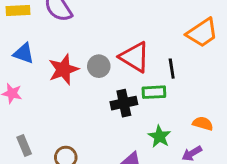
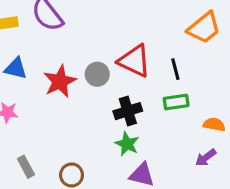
green rectangle: (154, 92) -> (176, 102), moved
green star: (159, 136) -> (127, 144), moved

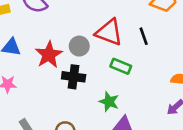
green rectangle: (176, 102) -> (121, 66), moved, turned 36
black cross: (128, 111) -> (74, 77), moved, turned 30

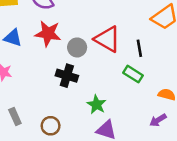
red star: (49, 55) -> (48, 33), moved, turned 30
green rectangle: (121, 66) -> (133, 74), moved

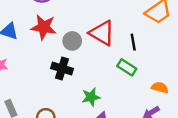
green star: (97, 105) -> (91, 97), turned 30

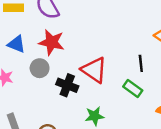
red triangle: (102, 33) -> (94, 70), moved
gray circle: (72, 41) -> (40, 68), moved

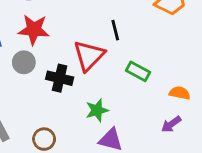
black line: (141, 63) -> (115, 30), moved
red triangle: (94, 70) -> (89, 56), turned 48

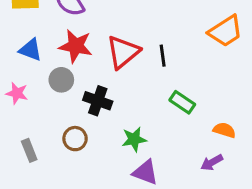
red triangle: (89, 56) -> (123, 52), moved
brown circle: (44, 139) -> (75, 139), moved

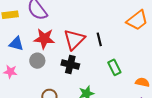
black cross: (98, 101) -> (70, 64), moved
green rectangle: (182, 102) -> (114, 67), turned 35

